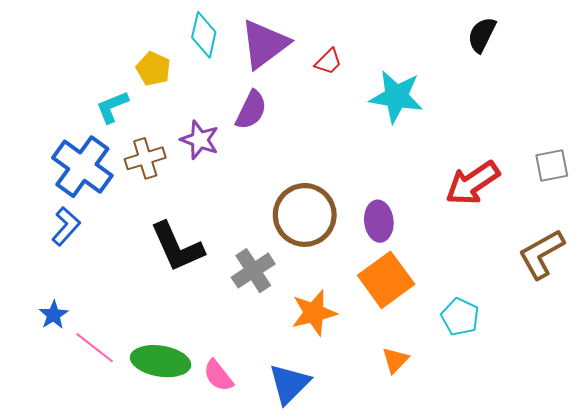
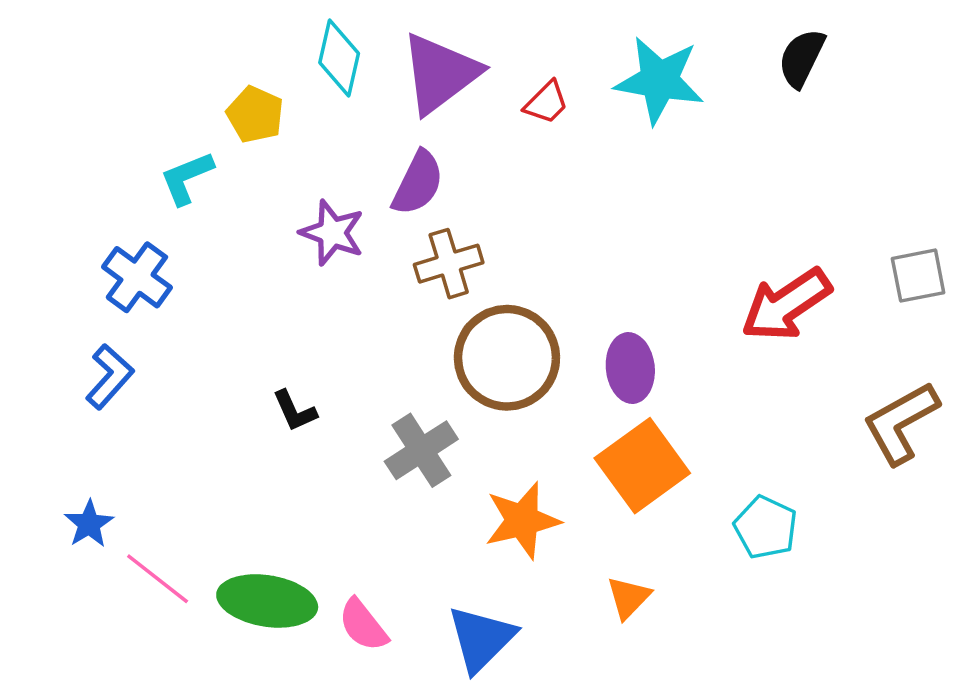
cyan star: (396, 97) -> (659, 80), moved
brown cross: (145, 158) -> (449, 264), moved
blue cross: (82, 167) -> (137, 277), size x0.7
black L-shape: (177, 247) -> (295, 411), size x0.5
orange triangle: (395, 360) -> (629, 598), moved

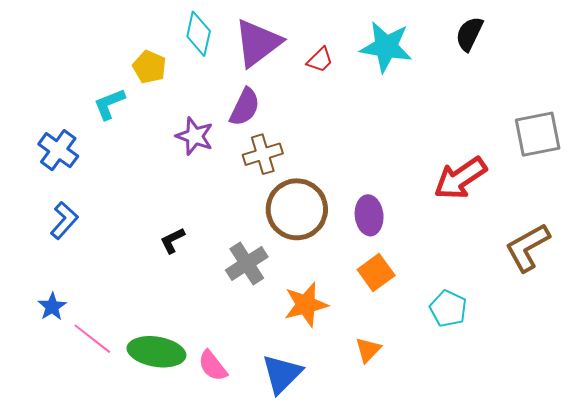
gray square: (918, 276) -> (538, 134), moved, size x1.4
blue cross: (137, 277) -> (58, 150), moved
black L-shape: (295, 411) -> (172, 240), turned 88
orange square: (642, 466) -> (376, 273), size x0.7

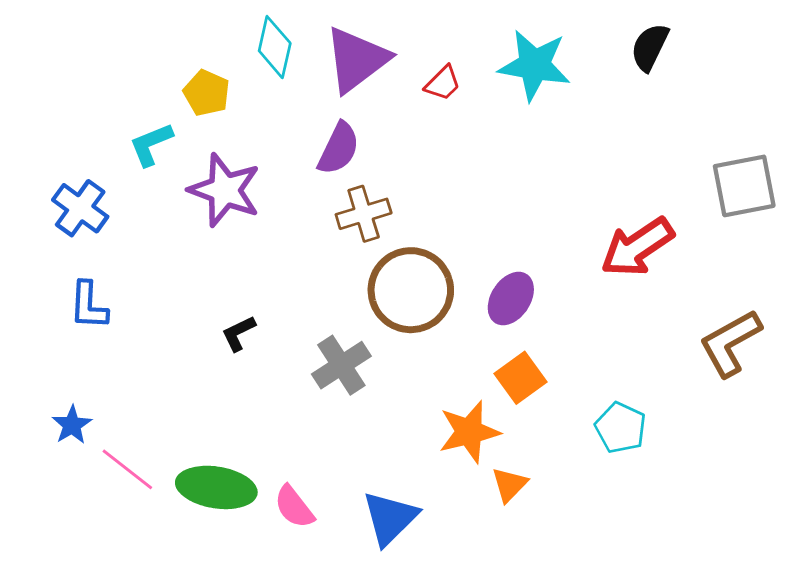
purple star: (195, 136) -> (225, 190), moved, size x1.4
purple ellipse: (369, 215) -> (511, 299), turned 39
blue L-shape: (64, 220) -> (89, 305), turned 141
orange star: (306, 305) -> (469, 432), moved

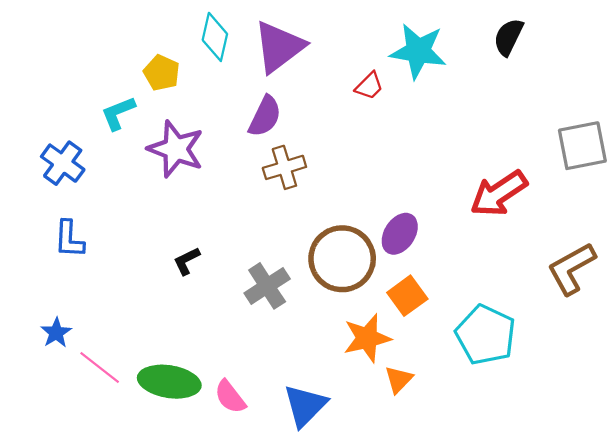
red trapezoid: (443, 83) -> (369, 86), moved
brown circle: (411, 290) -> (342, 259), moved
cyan pentagon: (621, 428) -> (486, 335), size x1.5

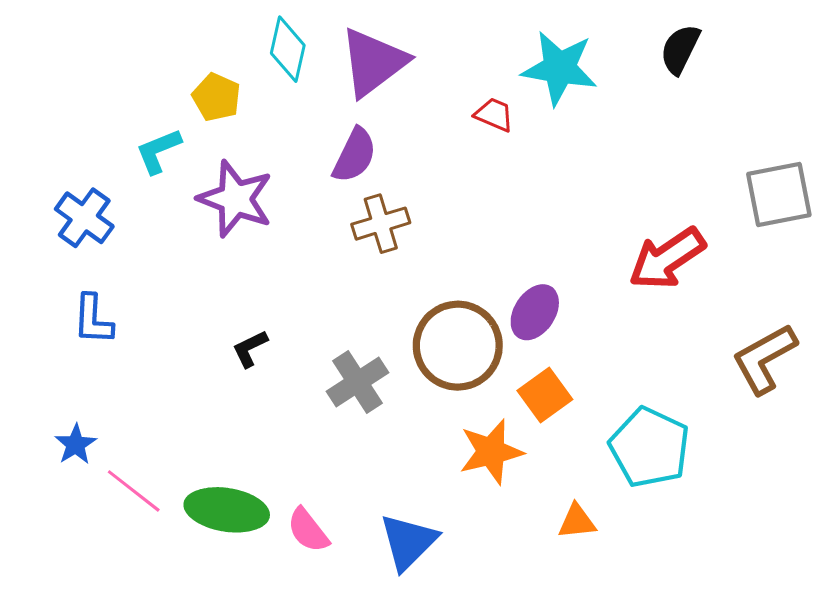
red trapezoid: (369, 86) -> (494, 115), turned -112
orange triangle: (399, 379) -> (577, 521), moved, turned 40

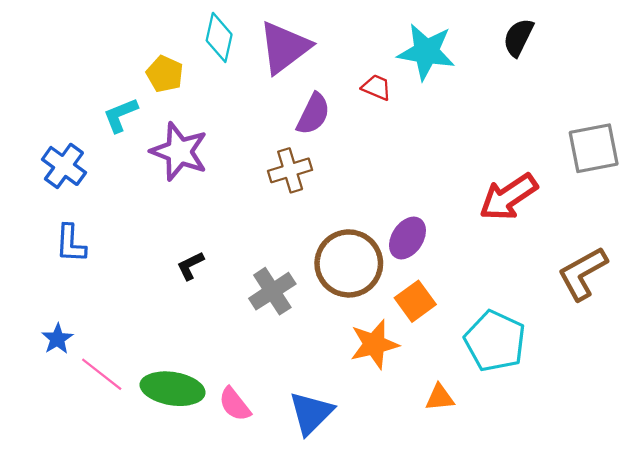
purple semicircle: (355, 155) -> (313, 114), moved

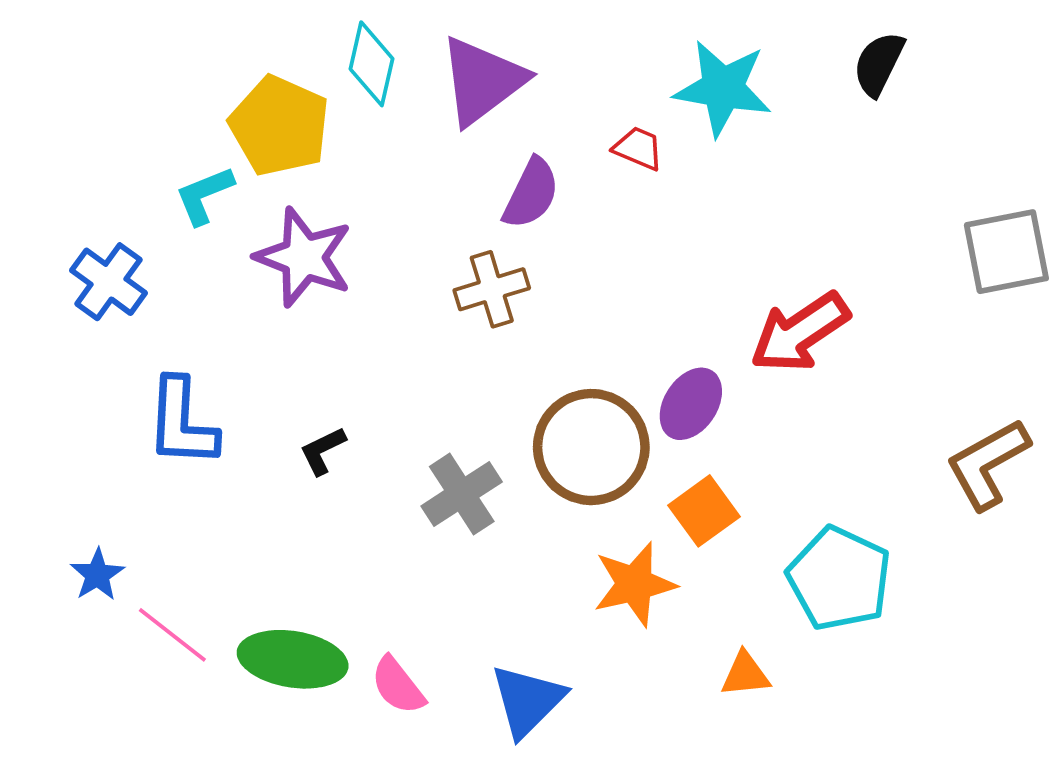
yellow pentagon: (165, 74) -> (279, 126), size x1.6
red arrow: (508, 197) -> (800, 332), moved
blue L-shape: (71, 244) -> (182, 423), moved, size x1.4

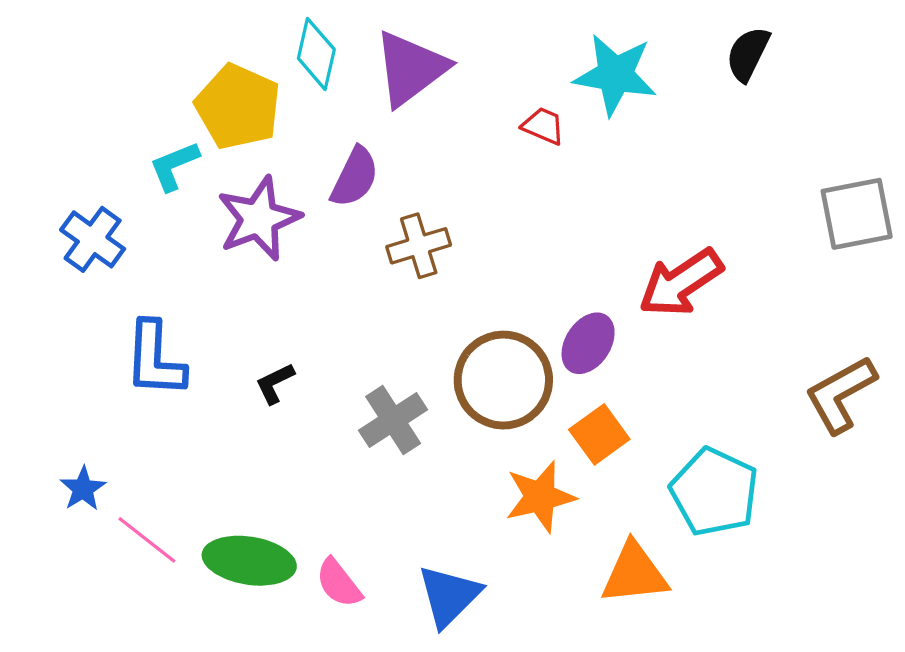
purple semicircle: (531, 193) -> (355, 177), moved
purple star: (304, 257) -> (259, 219), turned 30
orange triangle: (745, 674) -> (634, 573), size x1.6

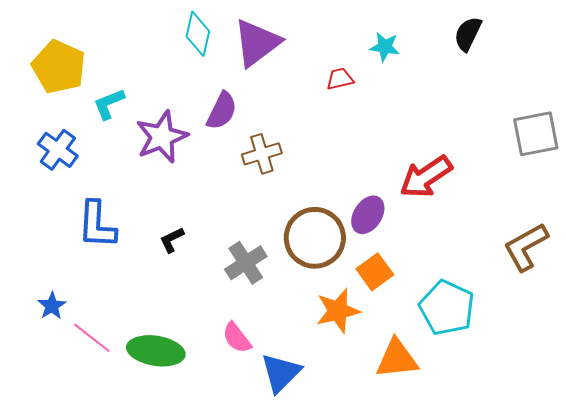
cyan star: (615, 75) -> (385, 47), size x0.6
yellow pentagon: (238, 107) -> (59, 67), moved
red trapezoid: (543, 126) -> (340, 79), turned -36
pink semicircle: (339, 583) -> (237, 338), moved

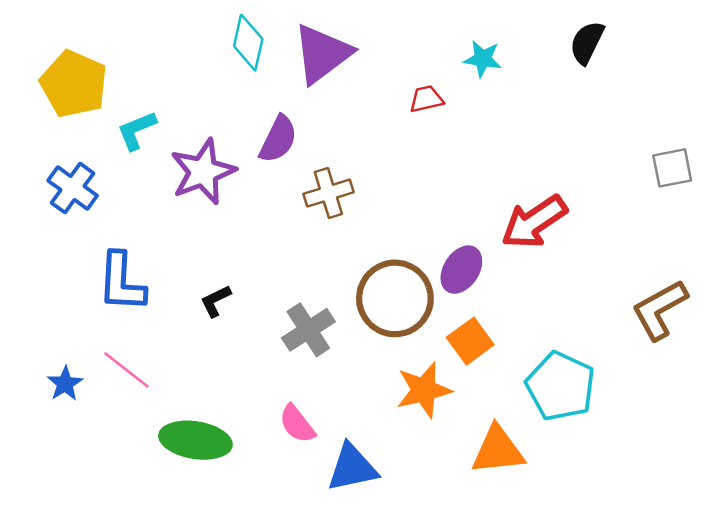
gray square: (536, 134) -> (672, 168), size x0.7
pink line: (92, 338) -> (126, 370), moved
blue triangle: (281, 373) -> (352, 468), turned 33

